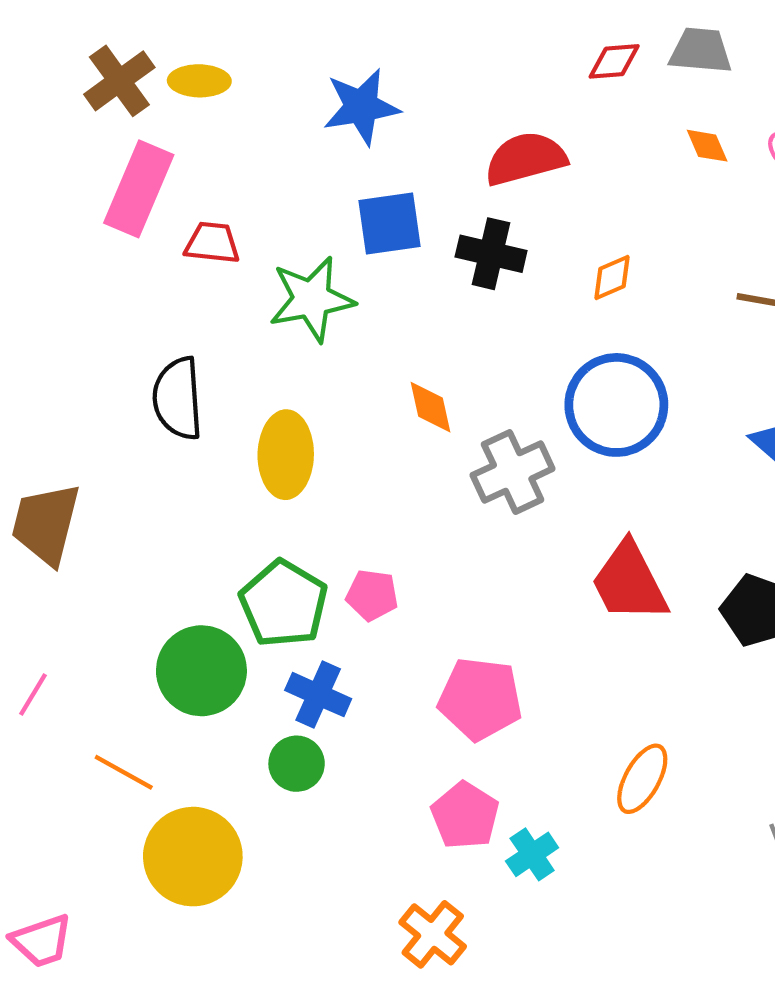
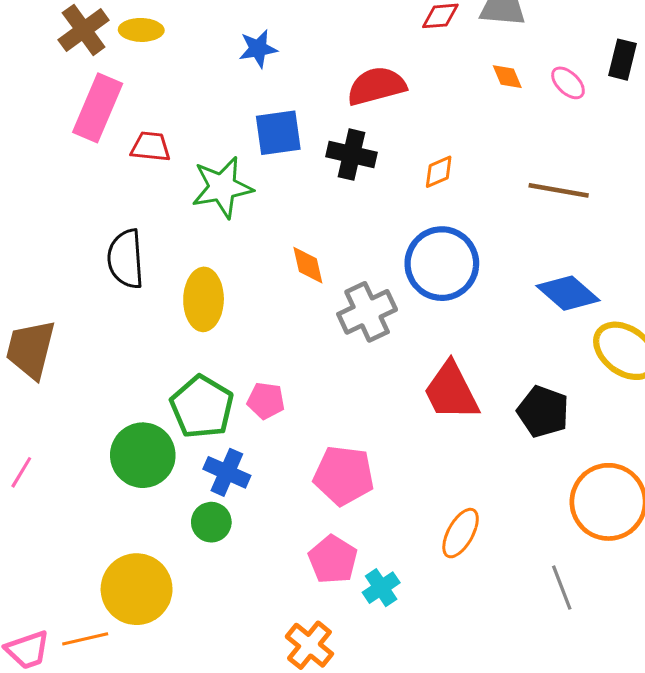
blue star: (361, 107) -> (258, 49), size x0.7
orange line: (124, 772) -> (85, 639), moved, turned -42

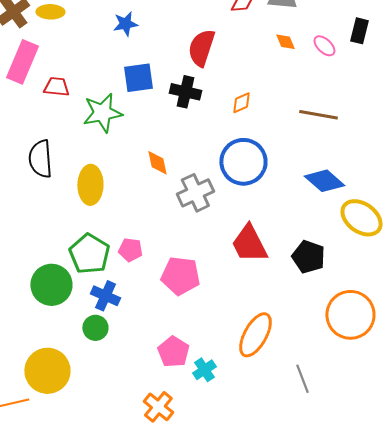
red semicircle: (376, 86) -> (201, 48), turned -57
pink pentagon: (344, 475) -> (180, 276), moved
orange ellipse: (461, 533) -> (255, 335), size x1.4
gray line: (562, 588) -> (302, 379), moved

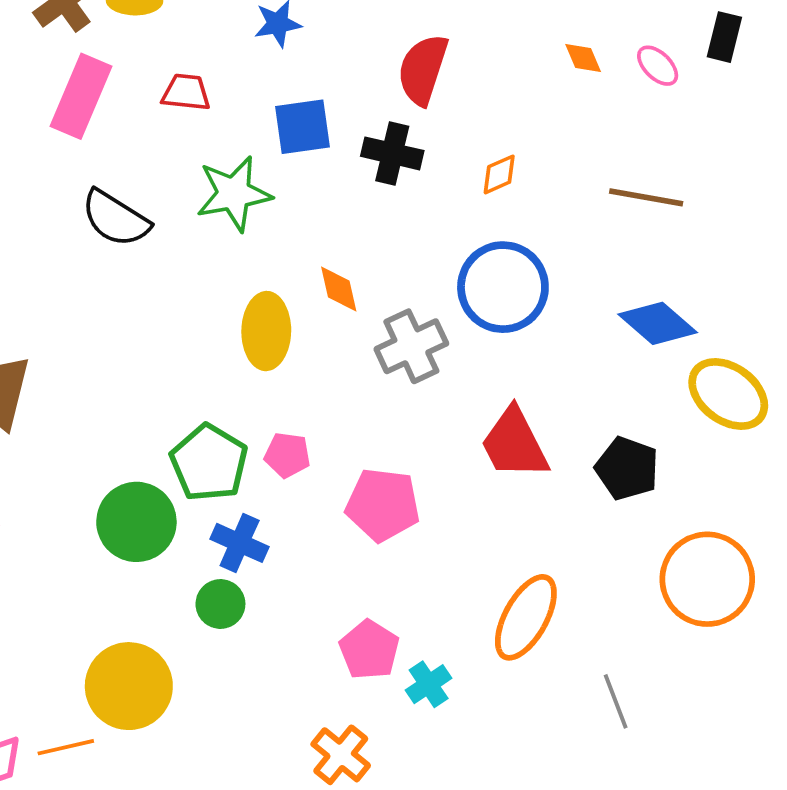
red trapezoid: (56, 87) -> (186, 92), moved
black semicircle: (40, 159) -> (115, 218), moved, turned -54
yellow ellipse: (90, 185) -> (266, 331), moved

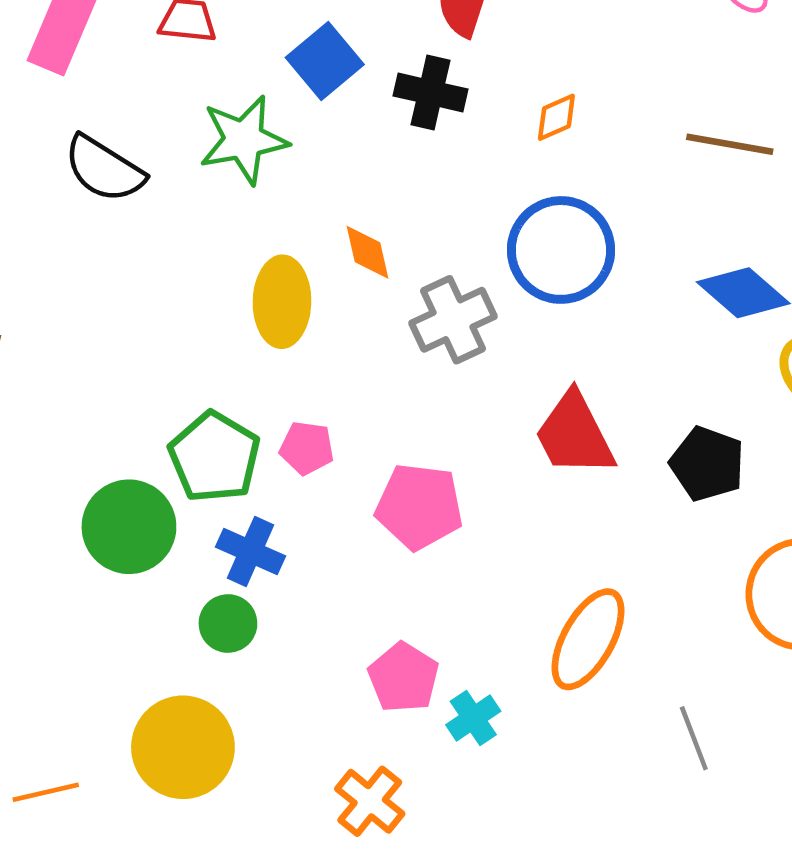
blue square: (303, 127) -> (325, 61), turned -32
yellow circle: (129, 686) -> (183, 747), moved

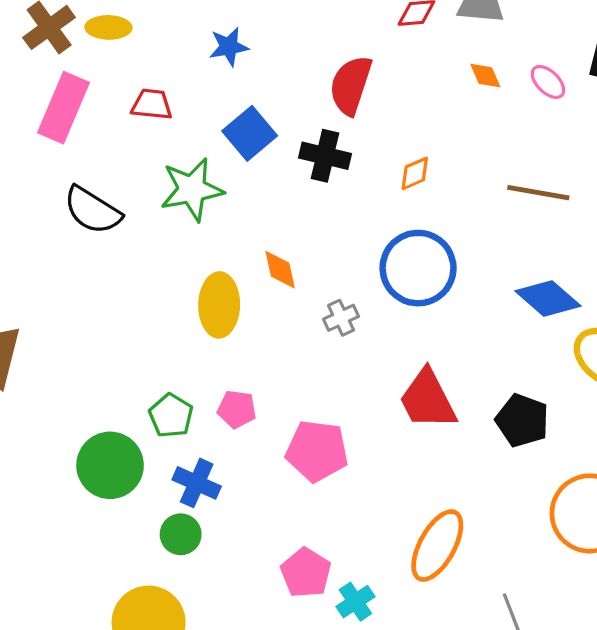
gray cross: (453, 320) -> (341, 318), size x0.6
green pentagon: (214, 457) -> (171, 416), size x0.7

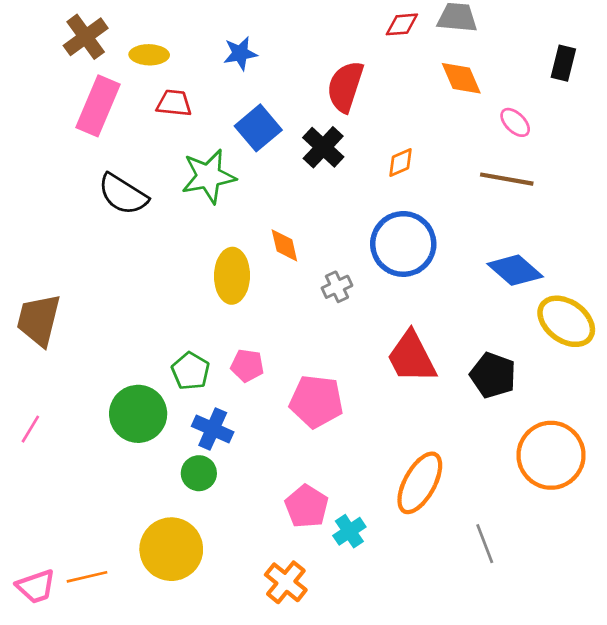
yellow ellipse: (108, 27) -> (149, 55), moved
orange diamond: (485, 76) -> (461, 78), size x1.5
pink ellipse: (548, 82) -> (515, 122), moved
black cross: (325, 156) -> (323, 147), turned 30

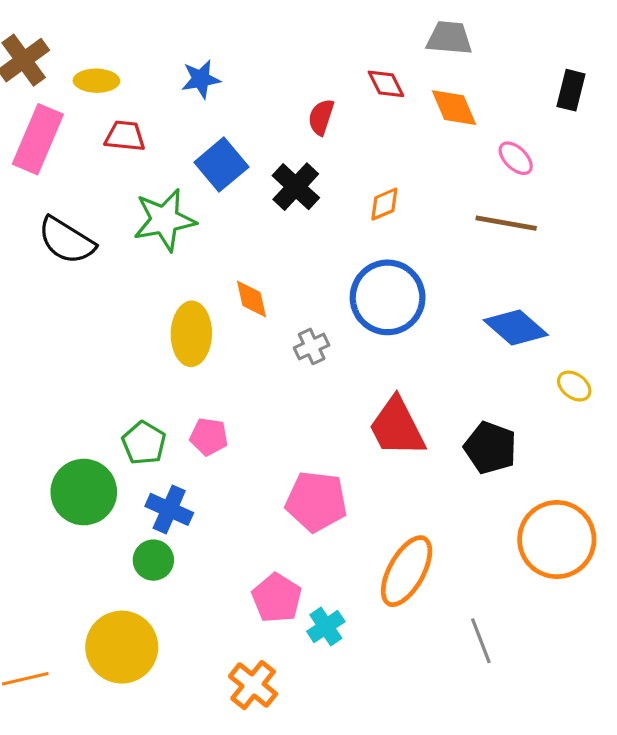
red diamond: (402, 24) -> (386, 84), moved, turned 68
red semicircle: (345, 87) -> (321, 117), size x0.6
yellow ellipse: (566, 321) -> (574, 386), size x0.5
pink pentagon: (316, 401) -> (316, 502), moved

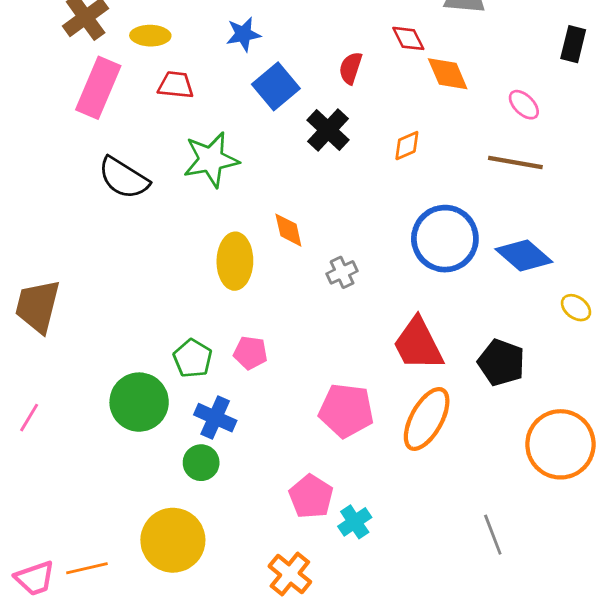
orange diamond: (454, 108) -> (448, 74), moved
blue square: (221, 165) -> (276, 86), moved
blue circle: (388, 297) -> (445, 239), moved
orange ellipse: (407, 571) -> (427, 419), moved

